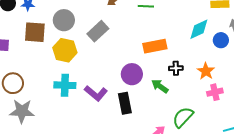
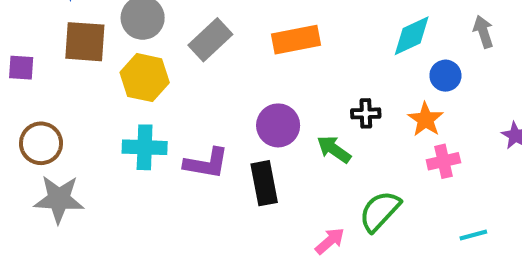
blue circle: (221, 40) -> (445, 76), moved
orange rectangle: (155, 46) -> (296, 40), moved
purple L-shape: (96, 93) -> (206, 163), turned -30

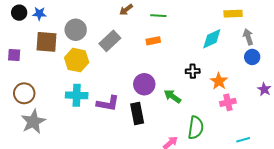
orange rectangle: (296, 40) -> (153, 41), size x0.6
blue circle: (445, 76) -> (252, 57), moved
black cross: (366, 113) -> (193, 71), moved
gray star: (59, 199) -> (33, 122), turned -30
green semicircle: (380, 211) -> (196, 128), turned 145

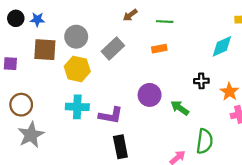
black rectangle: (137, 113) -> (120, 147), moved

